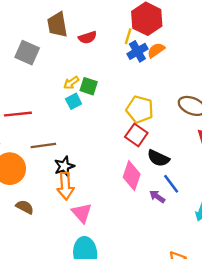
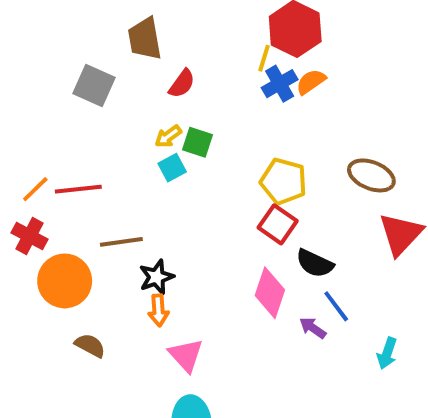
red semicircle: (87, 37) -> (182, 84), moved, turned -36
orange arrow: (65, 186) -> (158, 310), size x0.7

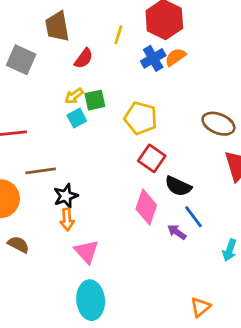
yellow line: (264, 58) -> (118, 35), moved
green square: (198, 142) -> (95, 100), turned -30
yellow pentagon: (283, 181) -> (141, 118), moved

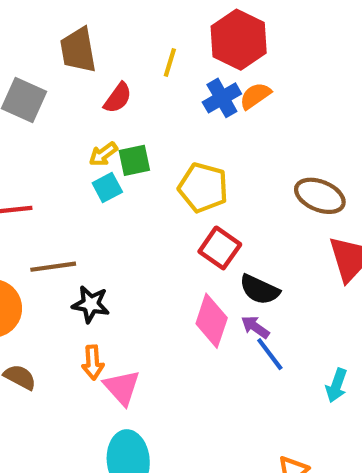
black star: (66, 196) -> (91, 304), turned 30
blue line: (193, 217) -> (270, 354), moved
orange arrow: (67, 220) -> (93, 362), moved
purple arrow: (177, 232) -> (255, 327), moved

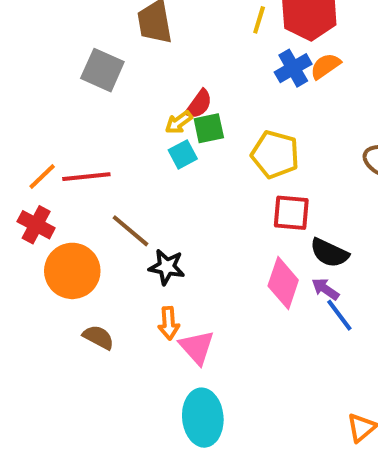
yellow line: (170, 63) -> (259, 20), moved
red semicircle: (118, 98) -> (199, 104), moved
red square: (220, 248) -> (291, 213), turned -30
brown line: (53, 267) -> (131, 231), turned 48

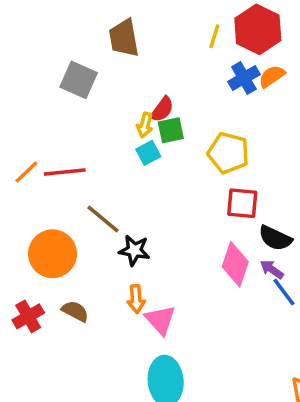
yellow arrow: (179, 122) -> (145, 125), turned -40
red cross: (36, 225) -> (28, 316), moved, turned 32

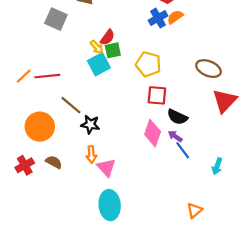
yellow arrow: (145, 125) -> (97, 47), turned -56
cyan square: (148, 153) -> (99, 64), size x1.5

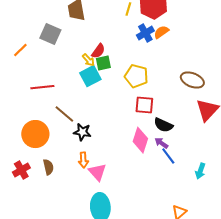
orange line: (24, 76) -> (20, 50), moved
brown semicircle: (54, 162) -> (48, 167), turned 49

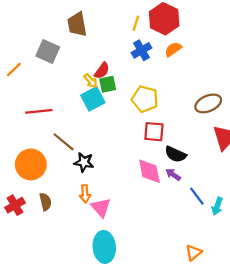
blue cross: (145, 33) -> (142, 50), moved
brown ellipse: (192, 80) -> (208, 103), turned -45
pink diamond: (140, 140) -> (149, 171), turned -30
blue line: (168, 156) -> (197, 196), moved

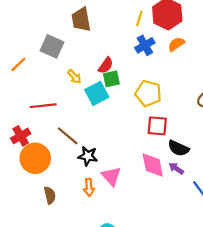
yellow arrow: (91, 81) -> (74, 77), moved
red cross: (15, 205) -> (21, 136), moved
pink triangle: (101, 207) -> (111, 176), moved

